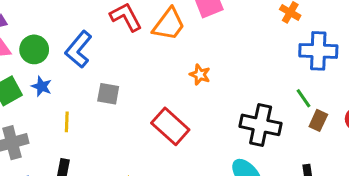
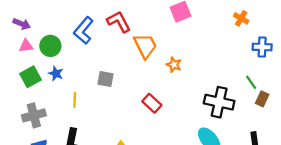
orange trapezoid: (169, 24) -> (145, 46), moved, turned -64
blue L-shape: (79, 49) -> (83, 30), moved
blue cross: (318, 51) -> (262, 47), size x0.7
red rectangle: (170, 126) -> (152, 103), size x0.7

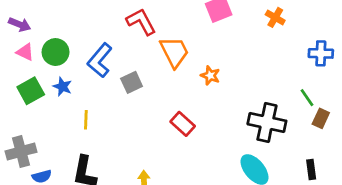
orange cross: (241, 18) -> (275, 17), moved
blue L-shape: (83, 30) -> (100, 60), moved
pink triangle: (26, 46) -> (25, 52), turned 32
gray square: (106, 79) -> (132, 82), moved, turned -35
gray cross: (34, 115) -> (21, 152), moved

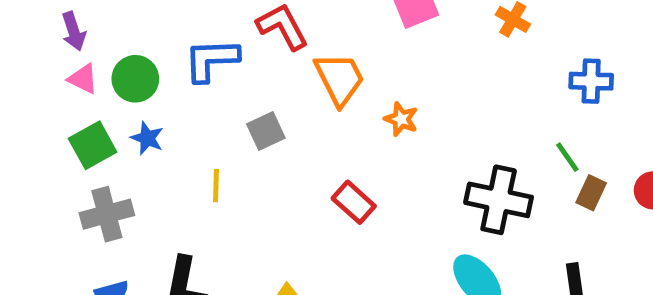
purple arrow: (20, 24) -> (74, 31), turned 50
blue L-shape: (100, 60) -> (211, 60), moved, turned 48
yellow line: (86, 120) -> (216, 186), moved
gray cross: (21, 152) -> (107, 214), moved

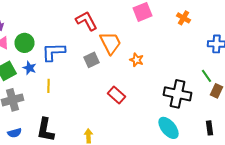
blue L-shape: (211, 60) -> (54, 52), moved
gray square: (266, 131) -> (92, 60), moved
yellow line: (216, 186) -> (48, 86), moved

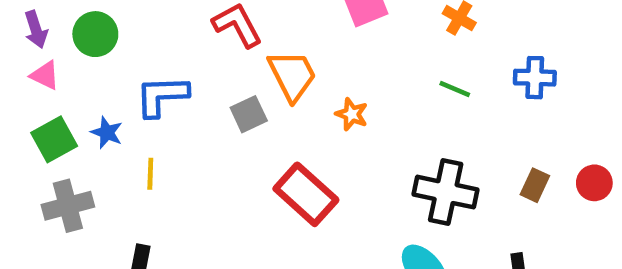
green circle: (24, 43) -> (95, 34), moved
green line: (206, 76) -> (455, 89), moved, turned -32
red rectangle: (116, 95) -> (306, 194), size x1.5

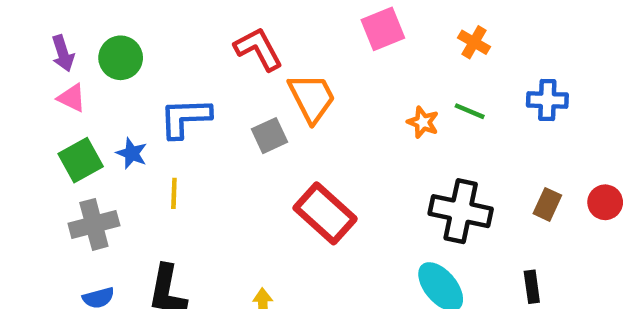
orange star: (352, 114) -> (423, 122), moved

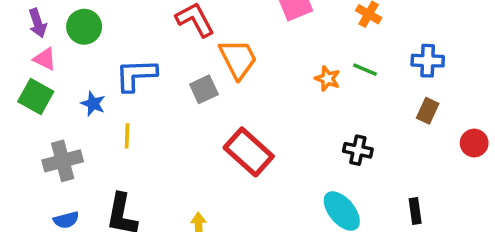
green square: (81, 160) -> (36, 96), moved, turned -32
brown rectangle: (547, 204) -> (428, 111), moved
black cross: (461, 211) -> (358, 150), size x0.6

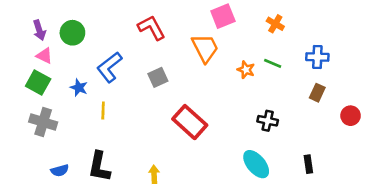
orange trapezoid: (238, 59) -> (205, 48), moved
blue L-shape: (136, 75) -> (109, 67), turned -36
gray cross: (63, 161) -> (43, 122), moved, turned 32

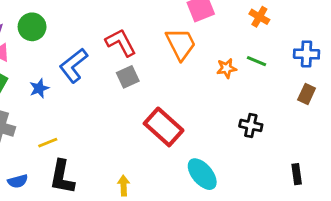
red L-shape: (152, 28) -> (121, 43), moved
orange star: (246, 70) -> (226, 68), turned -30
blue star: (79, 88) -> (39, 88), turned 30
yellow line: (103, 111) -> (48, 143), moved, turned 66
cyan ellipse: (256, 164) -> (202, 174), moved

